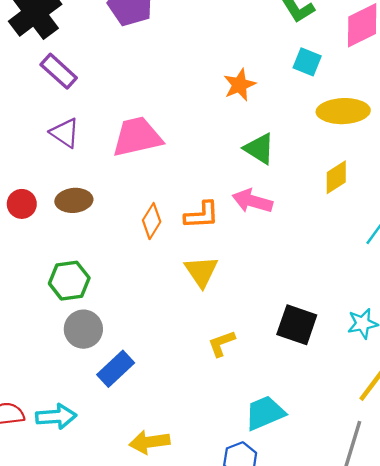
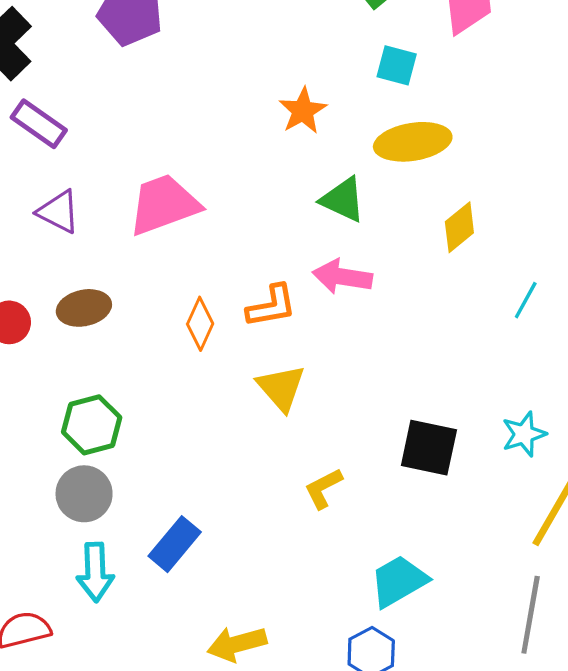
yellow ellipse: (343, 111) -> (413, 142), moved
gray circle: (83, 329) -> (84, 494), moved
cyan arrow: (56, 417) -> (95, 572), moved, turned 99

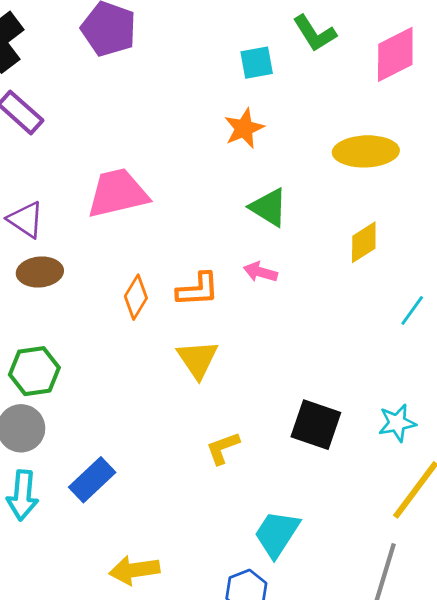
cyan square: (397, 65) -> (257, 63), moved, turned -32
yellow ellipse: (413, 142) -> (366, 151), moved
purple triangle: (59, 212) -> (26, 220), moved
pink arrow: (342, 277) -> (260, 272), size x0.7
cyan trapezoid: (399, 581) -> (277, 534), turned -34

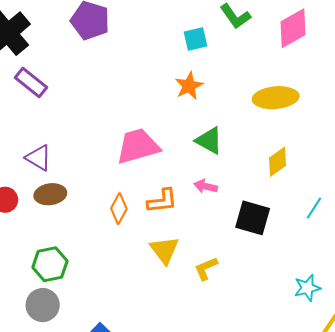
pink trapezoid: (118, 193) -> (138, 146), moved
black square: (316, 425) -> (253, 218), moved
yellow L-shape: (223, 448) -> (206, 268), moved

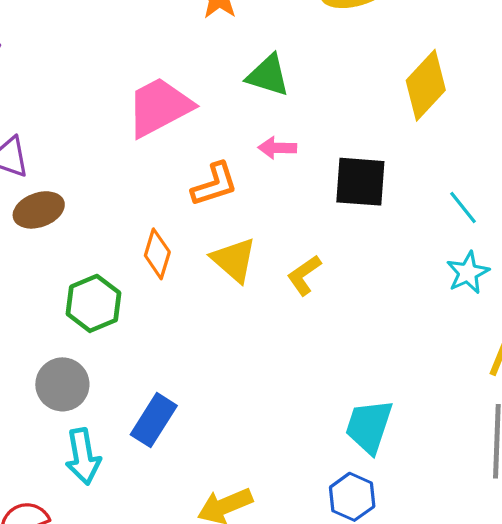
yellow diamond: (278, 162) -> (426, 85), moved, size x1.4
cyan line: (314, 208) -> (463, 207), moved, turned -60
orange diamond: (119, 209) -> (157, 254), moved
green hexagon: (50, 264) -> (93, 303), moved

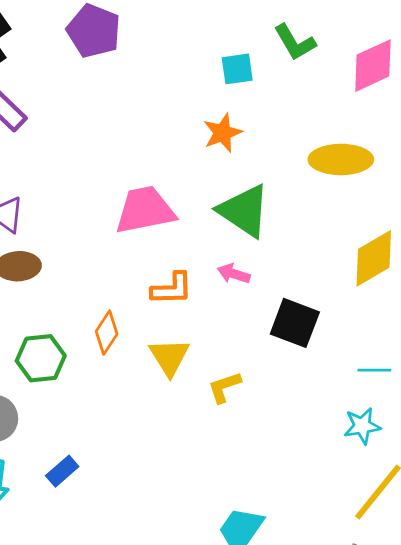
green triangle: (268, 75) -> (244, 211), size x1.4
cyan line: (463, 207) -> (374, 370), turned -68
blue rectangle: (154, 420) -> (62, 471), size x0.7

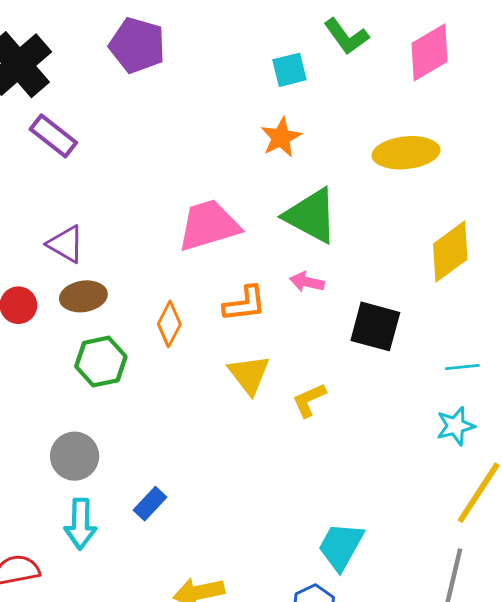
orange diamond: (107, 333) -> (169, 324), moved
green hexagon: (41, 358) -> (101, 362), moved

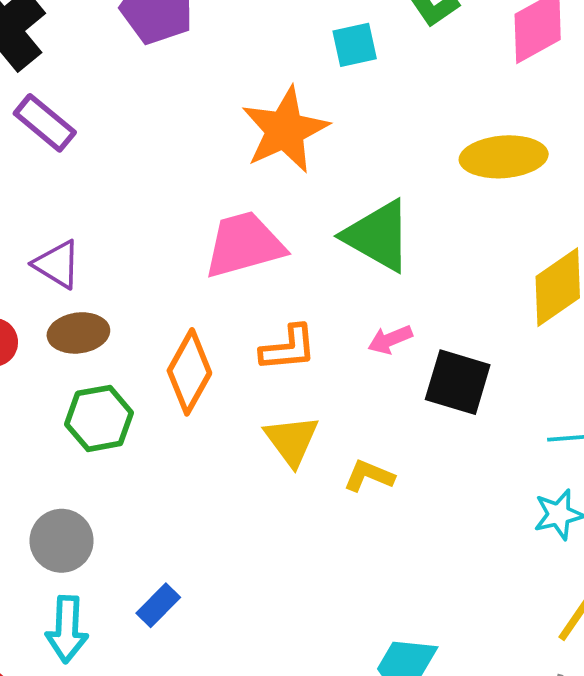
orange star: (281, 137) -> (285, 130), moved, size x1.6
pink arrow: (307, 282) -> (390, 340), moved, turned -36
orange diamond: (169, 324) -> (189, 372), size x1.4
yellow L-shape: (309, 400) -> (369, 476), turned 45

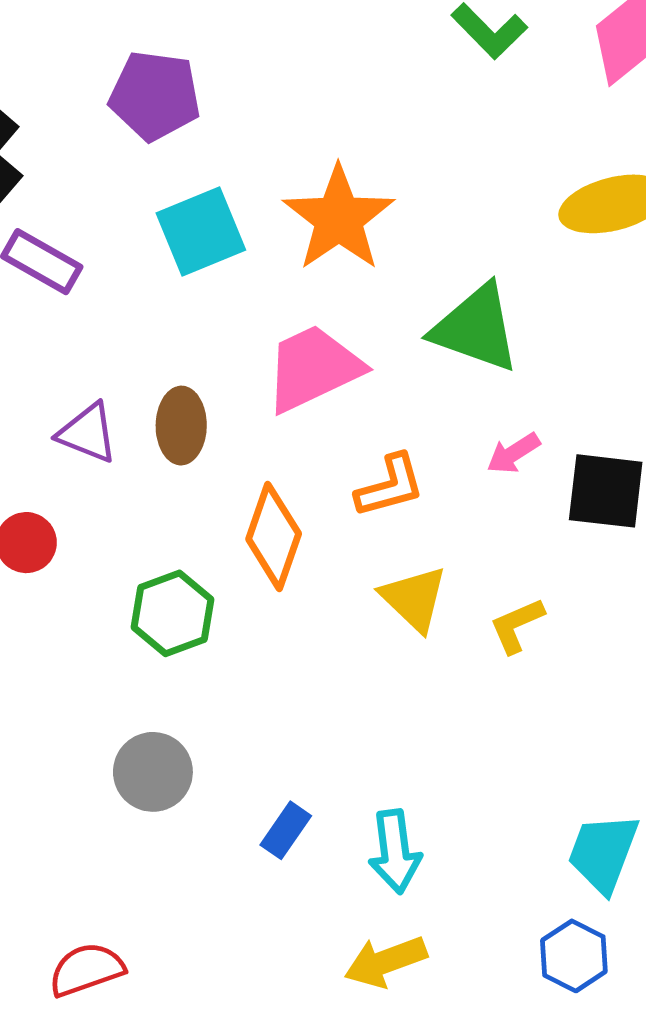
cyan square: (355, 45) -> (201, 232), moved, size x1.5
brown ellipse: (78, 333) -> (181, 426), moved, turned -72
yellow L-shape: (369, 476) -> (517, 625), turned -36
cyan arrow: (67, 629) -> (395, 852), moved

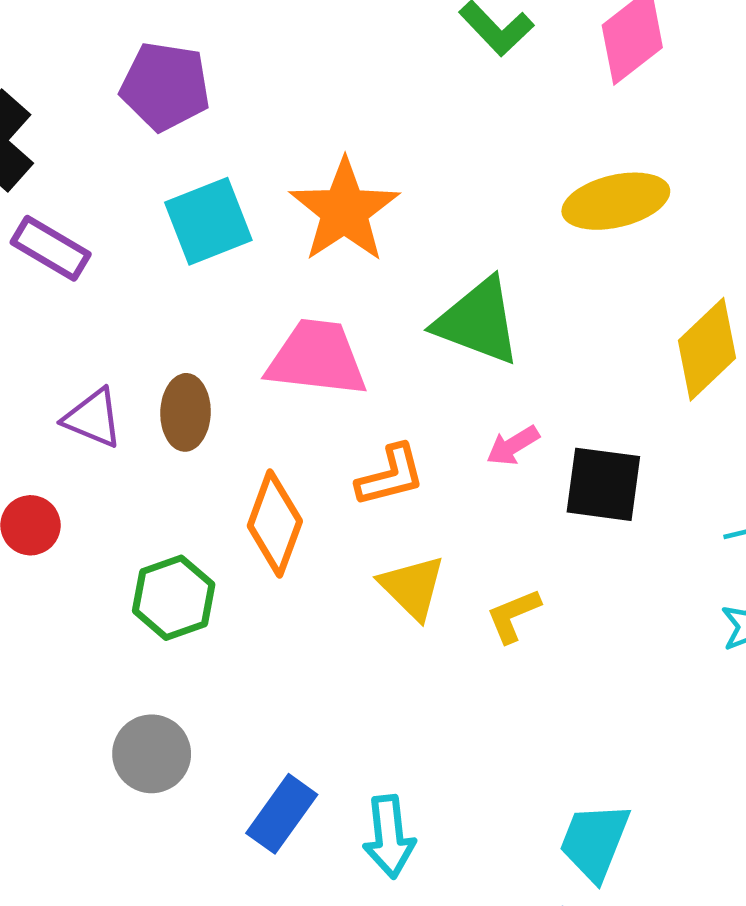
pink trapezoid: (313, 368) -> (317, 358), turned 31
blue rectangle: (286, 830) -> (282, 814), size x1.4

